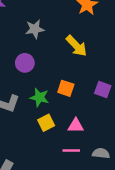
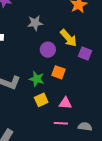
purple circle: (25, 63) -> (48, 50), moved
purple square: (103, 89) -> (85, 54), moved

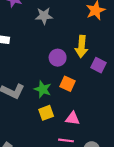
gray star: (35, 23) -> (44, 16), moved
yellow arrow: (69, 38) -> (82, 47), turned 42

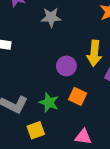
yellow square: (46, 113) -> (36, 130), moved

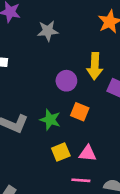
yellow square: (36, 130) -> (61, 152), moved

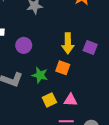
yellow arrow: (95, 66) -> (68, 43), moved
purple circle: (66, 81) -> (24, 45), moved

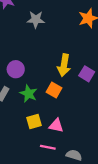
purple circle: (24, 45) -> (16, 69), moved

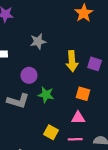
gray star: (36, 20) -> (38, 41), moved
orange square: (54, 90) -> (83, 94), moved
yellow square: (34, 122) -> (51, 132), moved, turned -32

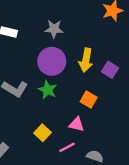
purple circle: (29, 75) -> (52, 61), moved, size x1.5
pink line: (75, 139) -> (67, 147), turned -40

